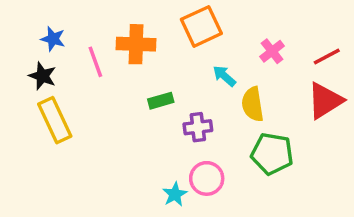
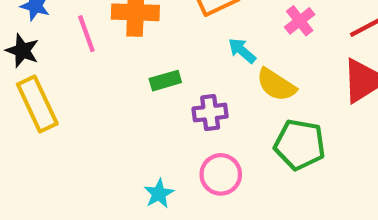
yellow semicircle: (253, 104) -> (276, 85), turned -48
cyan star: (175, 194) -> (159, 194), moved

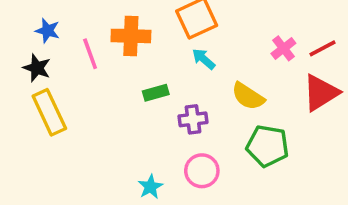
pink cross: (300, 21) -> (283, 48), moved
cyan arrow: (242, 51) -> (204, 59), moved

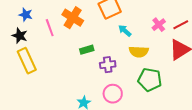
orange cross: (131, 36) -> (73, 18), turned 30
cyan arrow: (204, 59) -> (125, 31), moved
yellow semicircle: (248, 96) -> (139, 52), turned -30

